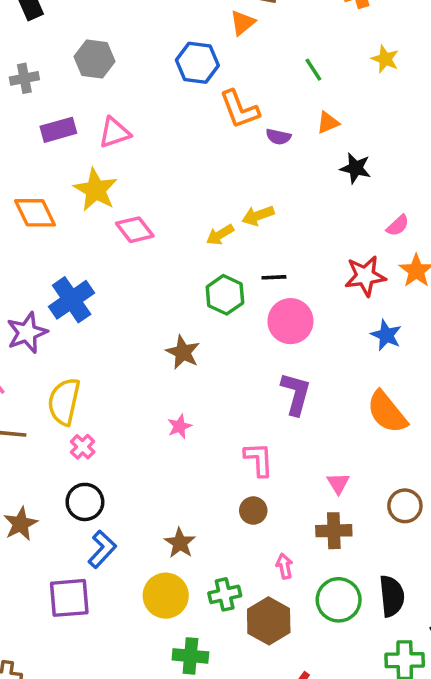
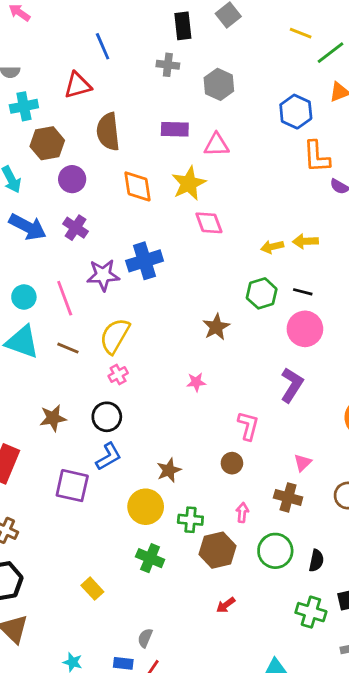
gray cross: (24, 78) -> (168, 65), moved
black semicircle: (392, 596) -> (316, 561), size x0.7

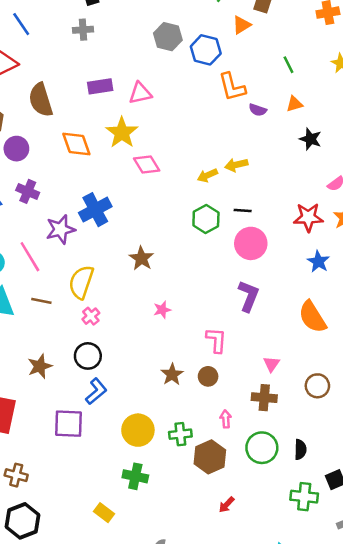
gray hexagon: (219, 84) -> (168, 37), moved
brown star: (216, 327) -> (141, 258), moved
brown star: (169, 470) -> (172, 374), moved
green cross: (150, 558) -> (135, 476), moved

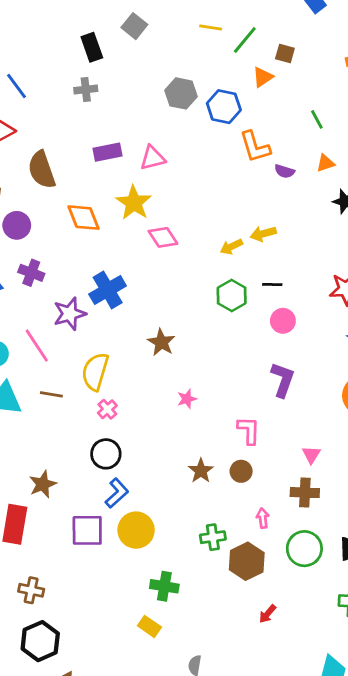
pink circle: (251, 243) -> (283, 321), size x0.7
brown star: (40, 366) -> (43, 484), moved
yellow circle: (138, 430) -> (136, 530), moved
yellow rectangle: (104, 513) -> (149, 626), moved

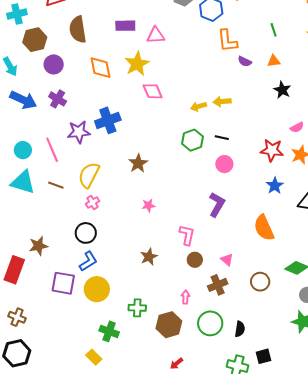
pink triangle: (311, 455) -> (227, 260), turned -32
brown circle: (241, 471) -> (195, 260), moved
brown cross: (305, 493) -> (218, 285), turned -36
green cross: (213, 537) -> (137, 308), moved

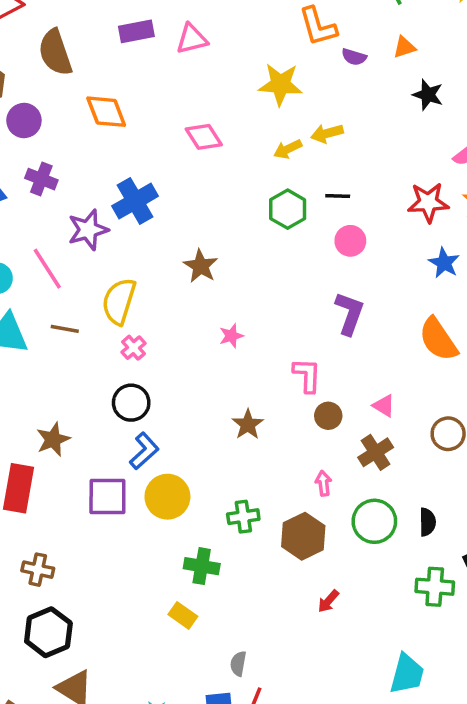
yellow star: (137, 64) -> (280, 84), moved, turned -30

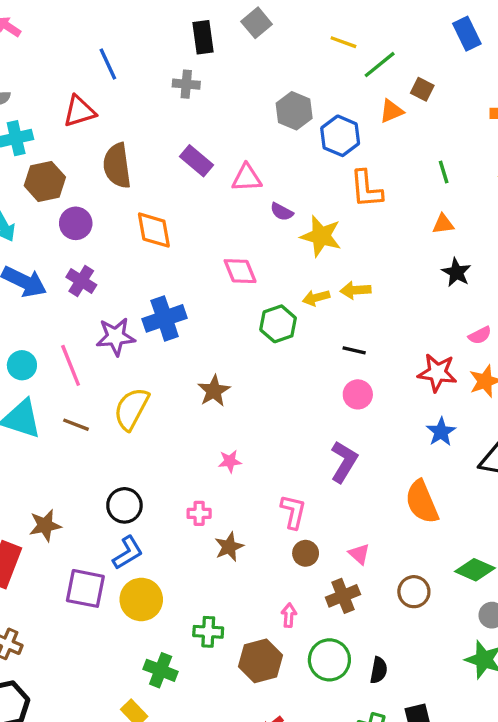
purple rectangle: (136, 31) -> (197, 161), turned 40
purple semicircle: (354, 57) -> (282, 212), moved
green hexagon: (288, 209) -> (278, 324), moved
pink cross: (133, 348) -> (199, 513), moved, turned 30

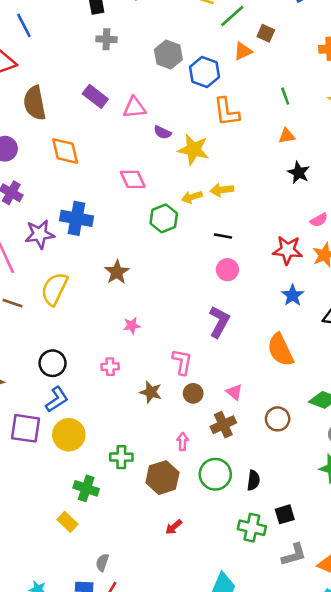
gray cross: (186, 84) -> (106, 39), moved
blue cross: (165, 318) -> (77, 218), turned 32
brown star: (229, 547) -> (151, 392), moved, turned -30

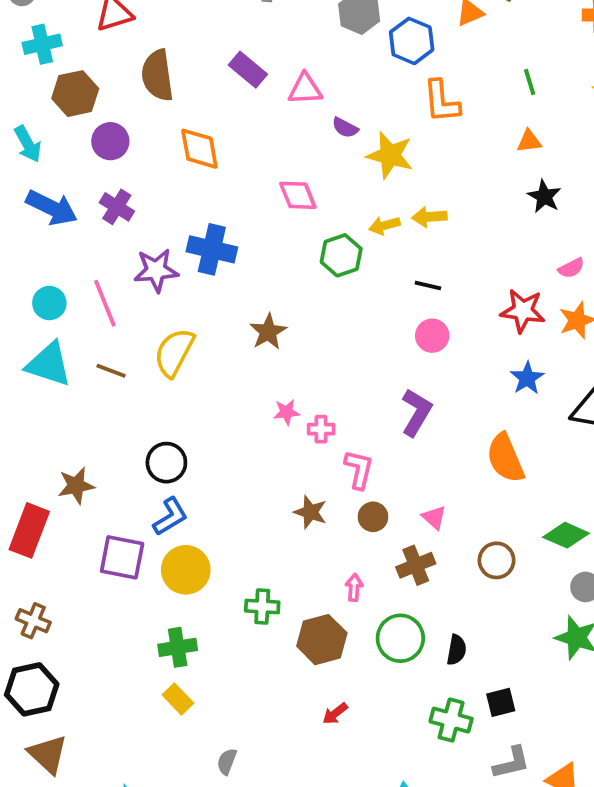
pink cross: (110, 367) -> (321, 429), moved
green cross: (86, 488) -> (178, 647), moved, turned -30

